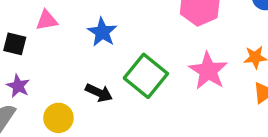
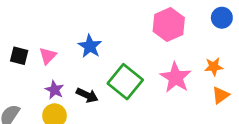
pink triangle: (47, 20) -> (48, 56), moved, turned -36
purple star: (18, 86) -> (55, 90), moved

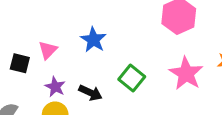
black square: (19, 56) -> (20, 63), moved
green square: (125, 82) -> (132, 78), size x0.7

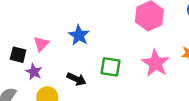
green square: (132, 78) -> (111, 67), turned -30
purple star: (55, 87) -> (34, 72), moved

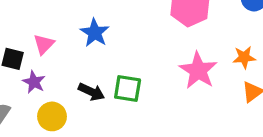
green square: (111, 67) -> (128, 89), moved

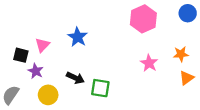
pink star: (198, 70) -> (149, 63), size x0.7
green square: (128, 89) -> (100, 88), moved

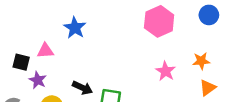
blue star: (78, 37) -> (75, 28), moved
pink triangle: (42, 45) -> (45, 51), turned 42

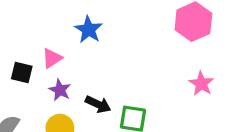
pink triangle: (45, 51) -> (52, 58), turned -30
purple star: (38, 80) -> (60, 90), moved

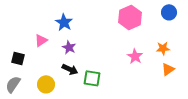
black square: (22, 73) -> (18, 58), moved
purple star: (60, 90) -> (69, 47), moved

